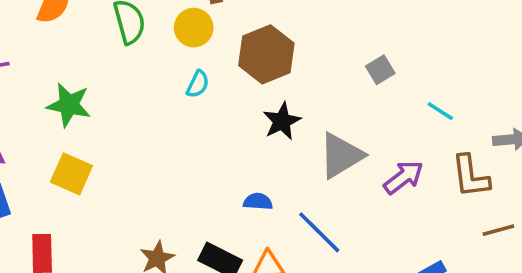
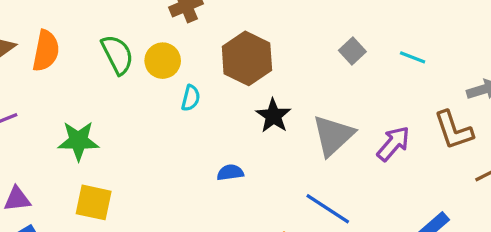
yellow circle: (194, 28) -> (163, 61), moved
cyan line: (440, 111) -> (413, 57), moved
blue semicircle: (258, 201) -> (230, 172), moved

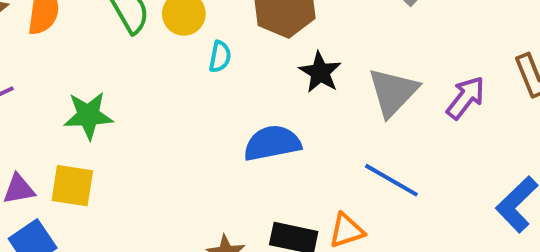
blue semicircle: (230, 172) -> (272, 143), size x1.8
yellow square: (94, 202) -> (72, 186), moved

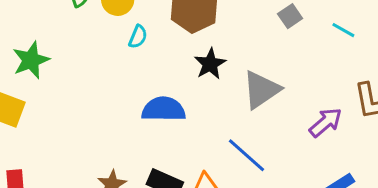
purple arrow: (466, 98) -> (326, 122), moved
green star: (88, 115) -> (31, 60), turned -30

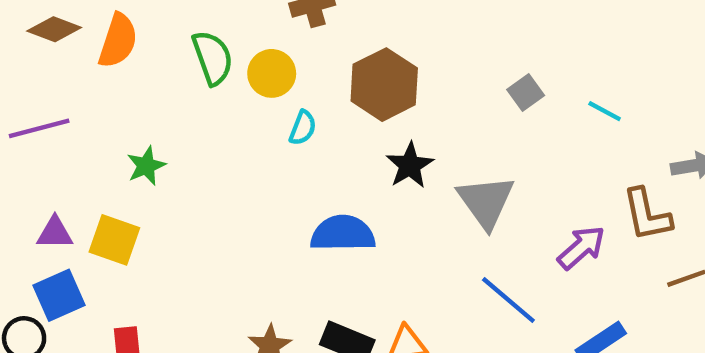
green star: (31, 60) -> (146, 166), size x0.7
gray triangle: (261, 90) -> (486, 202), turned -30
blue line: (247, 155) -> (508, 300), moved

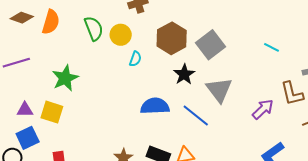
gray square: (526, 92) -> (211, 45), moved, size x1.8
green star: (146, 166) -> (65, 78), size x1.5
blue line: (508, 300) -> (196, 116), moved

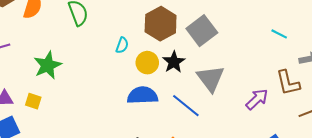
yellow circle: (121, 35) -> (147, 63), moved
cyan line: (272, 47) -> (279, 34), moved
yellow square: (52, 112) -> (33, 101), size x0.7

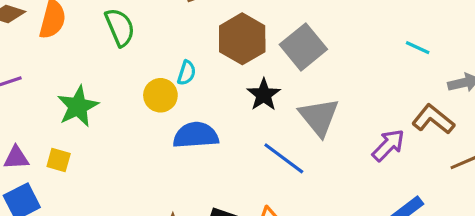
yellow circle: (147, 63) -> (160, 95), moved
brown L-shape: (288, 83) -> (433, 119), turned 144
blue semicircle: (143, 95) -> (196, 135), moved

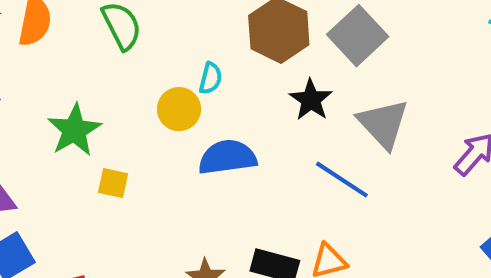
yellow square: (59, 160) -> (113, 183), moved

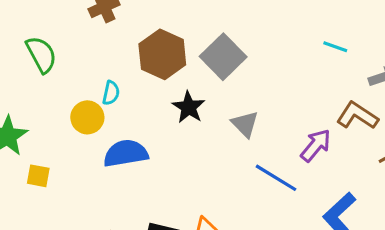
gray triangle: (383, 124) -> (245, 124), size x0.7
blue line: (342, 180) -> (276, 178), moved

